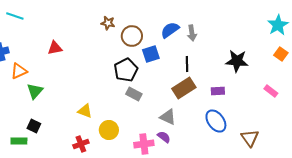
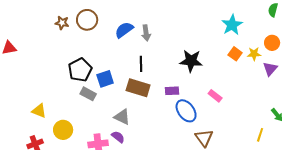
brown circle: (132, 36) -> (87, 20), moved
blue square: (151, 54) -> (105, 79), moved
brown rectangle: (184, 88) -> (138, 88), turned 50
pink rectangle: (271, 91) -> (215, 96), moved
blue ellipse: (216, 121) -> (186, 111), moved

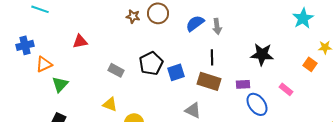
orange square: (235, 54) -> (310, 64), moved
gray rectangle: (88, 94) -> (116, 70), moved

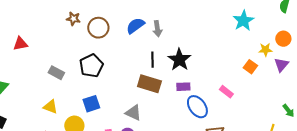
brown circle: (158, 13) -> (98, 28), moved
black star: (262, 54) -> (179, 60), moved, turned 30
blue square: (176, 72) -> (91, 104), moved

